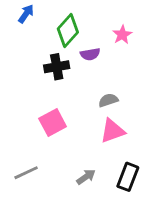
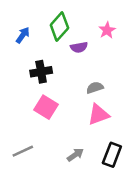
blue arrow: (26, 14) -> (23, 35), moved
black cross: (57, 67) -> (41, 72), moved
pink square: (53, 123) -> (46, 107), turned -30

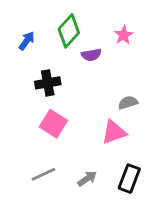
gray semicircle: (95, 88) -> (128, 103), moved
gray line: (23, 151) -> (44, 174), moved

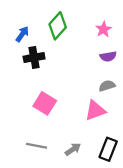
purple semicircle: (91, 55) -> (108, 56), moved
black cross: (48, 83) -> (34, 58), moved
gray line: (44, 174) -> (36, 146), turned 36

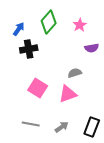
pink star: (103, 29) -> (80, 25), moved
gray semicircle: (107, 86) -> (75, 73), moved
pink triangle: (95, 110) -> (68, 94), moved

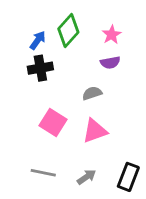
blue arrow: (19, 29) -> (38, 40), moved
purple semicircle: (92, 48) -> (110, 63), moved
gray semicircle: (75, 73) -> (92, 93), moved

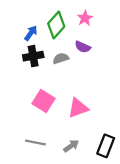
pink star: (112, 35) -> (85, 18), moved
purple semicircle: (110, 63) -> (83, 47), moved, turned 35
gray semicircle: (92, 93) -> (61, 58), moved

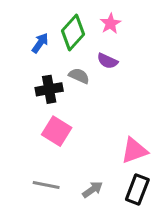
black cross: (33, 56) -> (49, 89), moved
gray semicircle: (61, 58) -> (79, 76), turned 42
pink triangle: (78, 108) -> (134, 151), moved

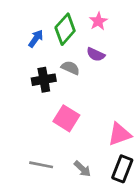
pink square: (57, 131) -> (66, 118), moved
gray arrow: (92, 189) -> (82, 169), turned 78

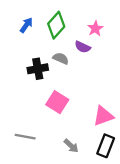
pink star: (98, 21) -> (95, 29), moved
blue arrow: (36, 38) -> (26, 25), moved
gray line: (41, 165) -> (25, 137), moved

